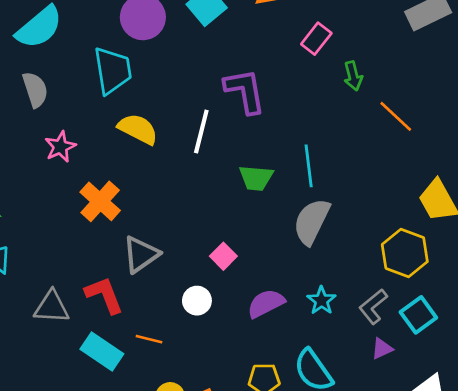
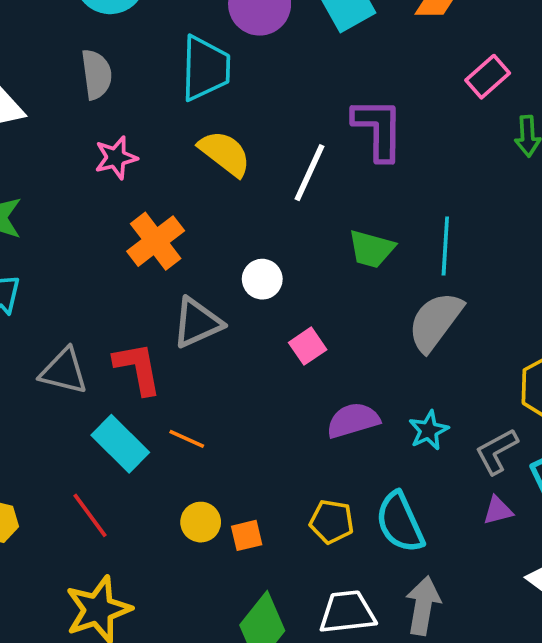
white circle: (197, 301) -> (262, 279), moved

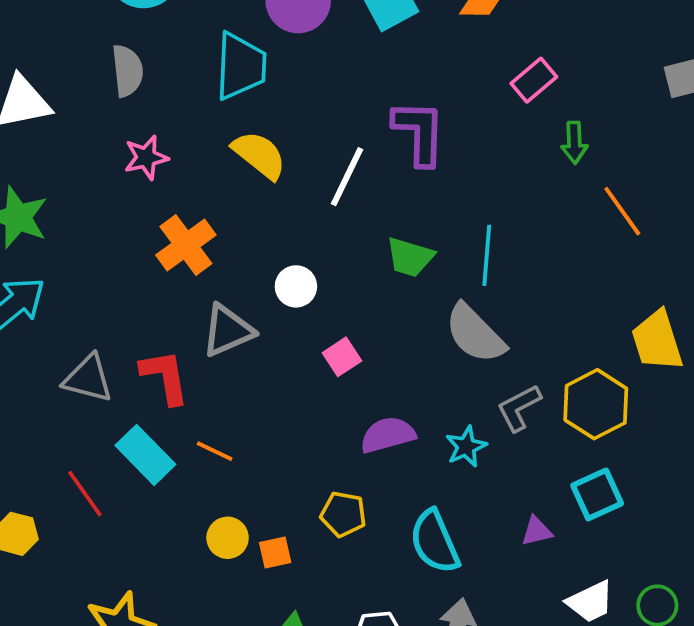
gray semicircle: (435, 322) -> (475, 334), turned -82
gray L-shape: (497, 451) -> (519, 408), moved
red line: (90, 515) -> (85, 494), moved
yellow pentagon: (332, 522) -> (343, 514), moved

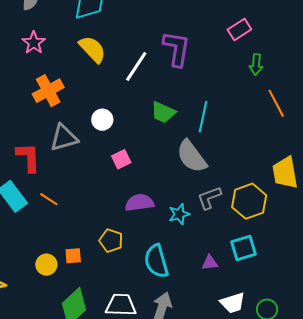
pink star: (146, 158) -> (34, 43), turned -30
yellow circle: (228, 538) -> (46, 265), moved

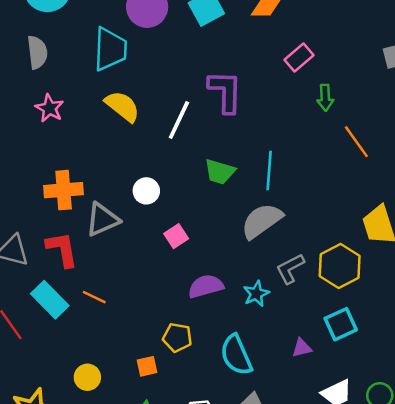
orange cross: (48, 91) -> (64, 190), moved, turned 32
gray semicircle: (192, 156) -> (262, 221), turned 99
orange square: (73, 256) -> (147, 366), moved
yellow circle: (46, 265) -> (87, 377), moved

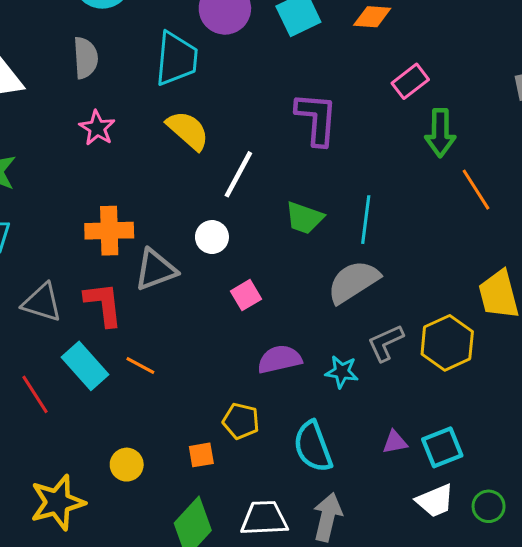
green arrow: (325, 98) -> (440, 133), size x1.4
white line: (179, 120) -> (238, 174), moved
cyan star: (256, 294) -> (342, 372), turned 30
cyan square: (341, 324) -> (442, 447), moved

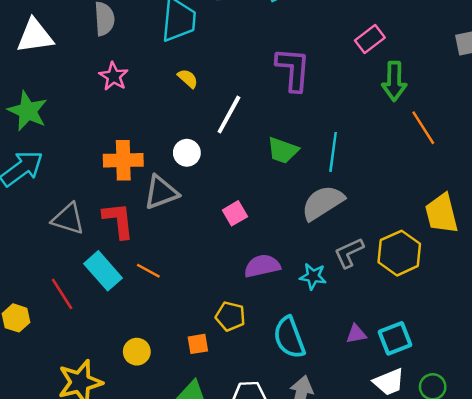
yellow semicircle: (188, 130) -> (188, 78), size x0.6
white circle: (212, 237) -> (187, 153), moved

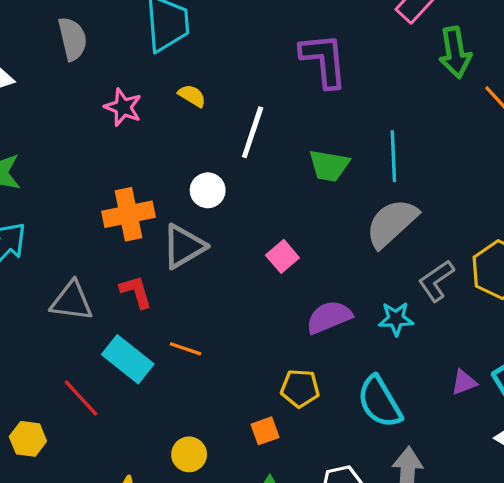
pink star: (114, 76) -> (123, 107), moved
red L-shape: (118, 220) -> (136, 292), size x0.7

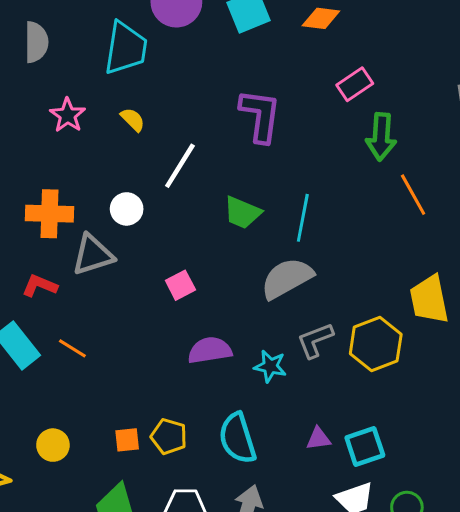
red L-shape: (136, 292) -> (40, 286), turned -64
yellow pentagon: (300, 388) -> (169, 436), moved

